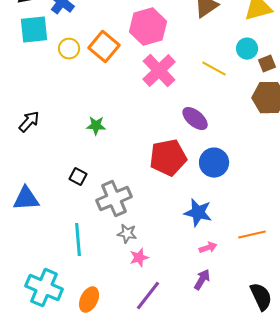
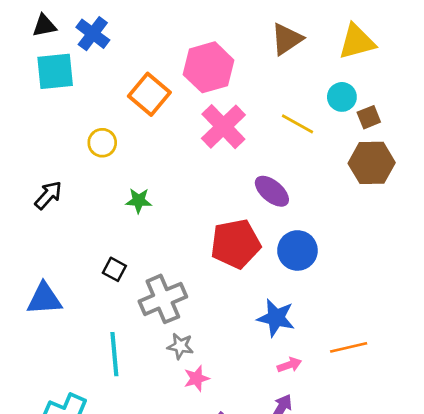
yellow circle: (69, 49) -> (102, 143), moved

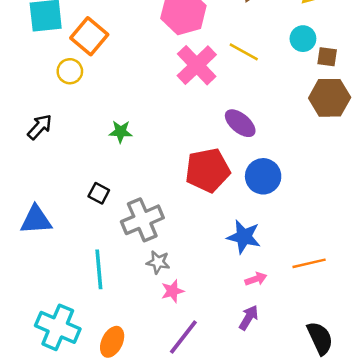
orange square: (149, 94) -> (89, 36), moved
brown square: (369, 117) -> (327, 57), turned 30
yellow line: (297, 124) -> (244, 52), moved
yellow circle: (102, 143) -> (70, 71), moved

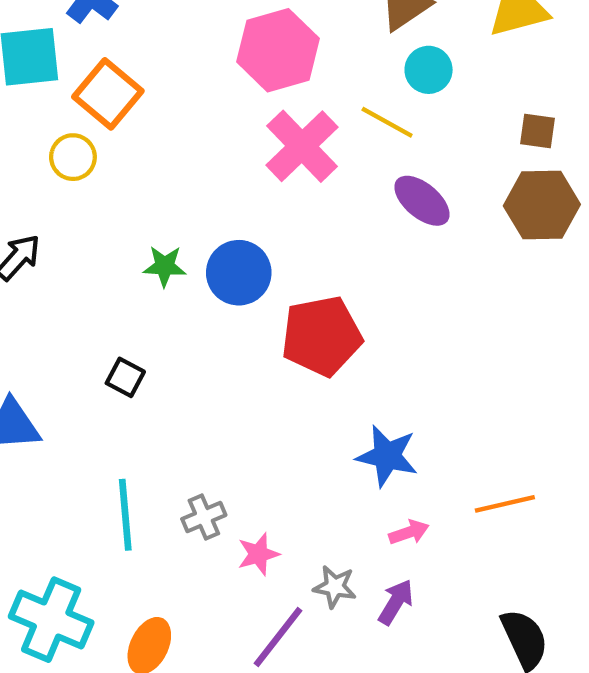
cyan circle: (303, 39) -> (429, 70), moved
purple ellipse: (240, 123) -> (422, 201), moved
blue circle: (263, 176) -> (239, 273), moved
gray cross: (142, 220) -> (204, 517), moved, size x0.6
gray star: (158, 262) -> (335, 587), moved

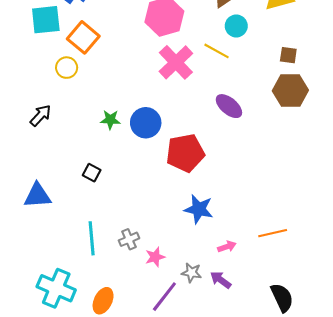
purple ellipse: (422, 201) -> (229, 106), moved
blue star: (387, 456) -> (199, 209), moved
purple arrow: (396, 602) -> (221, 280), turned -85

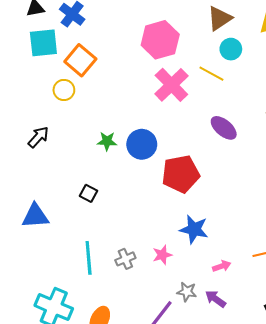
pink star: (155, 257) -> (162, 255), moved

